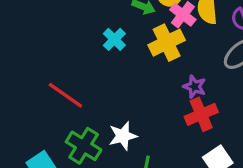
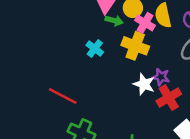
yellow cross: (167, 43) -> (135, 46), turned -36
white star: (123, 136) -> (144, 84), moved, turned -30

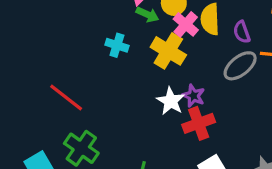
cyan cross: (95, 49) -> (117, 45), turned -30

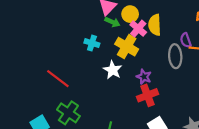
purple semicircle: (242, 32) -> (186, 40), moved
gray ellipse: (240, 66) -> (175, 56), turned -55
white star: (171, 101) -> (113, 70), moved

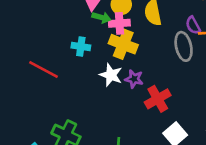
pink cross: (138, 29) -> (119, 23), moved, turned -35
purple star: (144, 77) -> (134, 79), moved
red line: (58, 79) -> (44, 70), moved

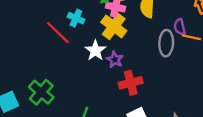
red line: (44, 70) -> (58, 32), moved

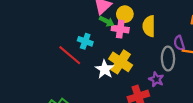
yellow cross: (114, 26) -> (121, 62), moved
purple star: (115, 60) -> (156, 79), moved

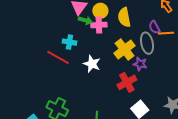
yellow cross: (121, 62) -> (125, 49), moved, turned 30

